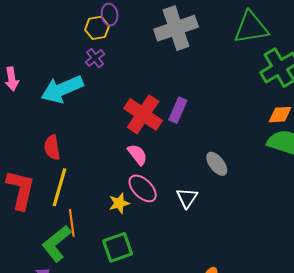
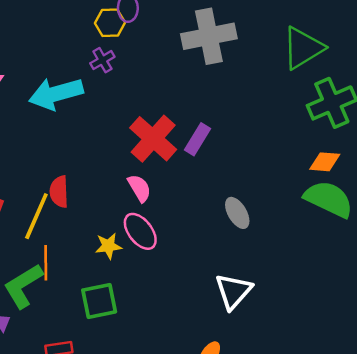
green triangle: (251, 28) -> (303, 48), turned -30
red semicircle: (52, 148) -> (59, 192), moved
white triangle: (187, 198) -> (233, 291), moved, size x1.4

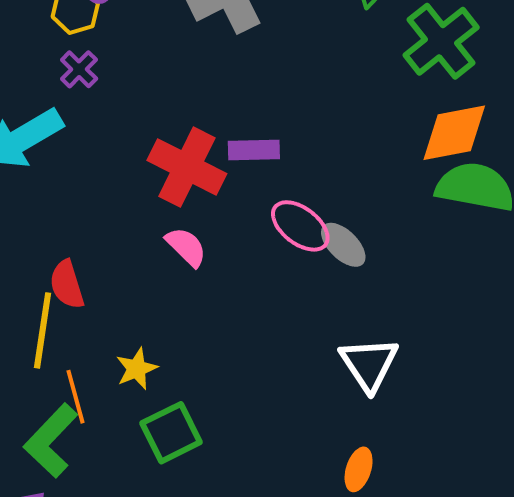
purple rectangle: (198, 139) -> (254, 150), turned 72
orange diamond: (325, 162) -> (454, 133), size x1.5
pink ellipse: (140, 231) -> (300, 226), moved
yellow star: (108, 246) -> (137, 369), moved

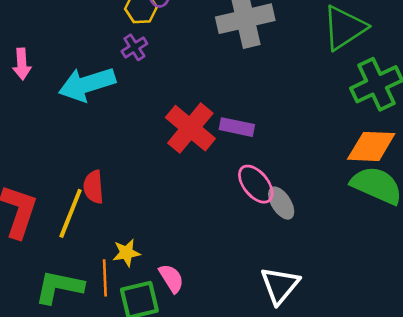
pink semicircle: (186, 247) -> (171, 278), moved
orange line: (75, 397) -> (105, 278), moved
green L-shape: (51, 441) -> (59, 287), turned 45

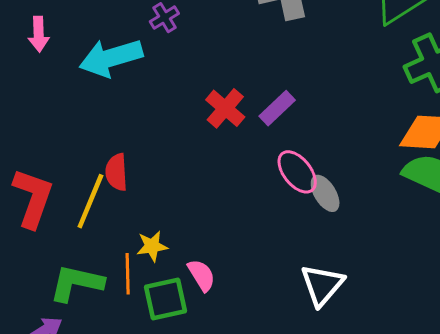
purple rectangle: (237, 127) -> (277, 108), turned -56
red cross: (190, 128) -> (225, 108), size x0.7

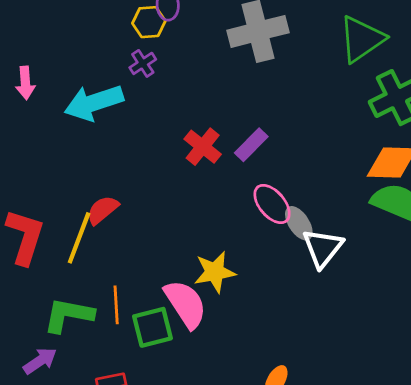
red semicircle: (116, 172) -> (103, 210), turned 56
yellow star: (152, 246) -> (215, 272), moved, size x1.4
pink semicircle: (201, 275) -> (186, 304), size x1.6
white triangle: (322, 285) -> (323, 248), moved

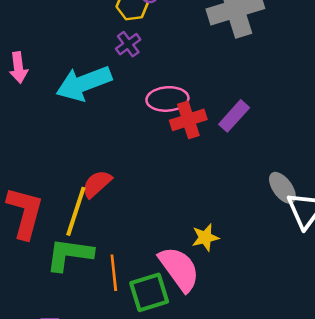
red cross: (203, 147) -> (188, 120), turned 36
pink ellipse: (272, 204) -> (167, 99), moved, turned -51
yellow star: (215, 272) -> (205, 237), size x0.7
green L-shape: (69, 315) -> (69, 254), moved

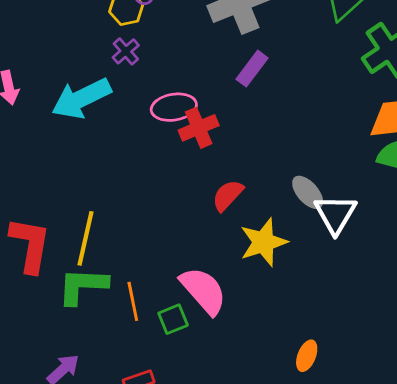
purple rectangle: (234, 116) -> (252, 69), moved
red semicircle: (97, 184) -> (228, 195), moved
yellow star: (205, 237) -> (263, 242), moved, size x1.6
green square: (149, 292) -> (173, 319), size x0.7

